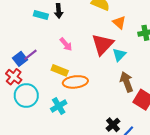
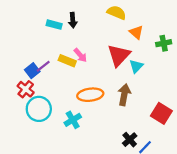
yellow rectangle: (60, 70) -> (67, 61), moved
brown arrow: (127, 82) -> (124, 95), moved, turned 30

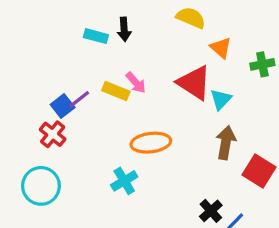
red triangle: (119, 55) -> (194, 83), turned -40
brown arrow: (124, 95) -> (226, 143), moved
cyan circle: (39, 109) -> (41, 186), moved

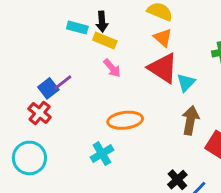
orange triangle: (221, 48) -> (163, 38), moved
yellow rectangle: (116, 91) -> (105, 41), moved

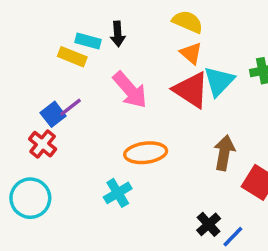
yellow rectangle: (105, 41) -> (72, 57), moved
pink arrow: (112, 68) -> (130, 90), size x1.6
cyan triangle: (186, 83) -> (219, 81), moved, size x1.4

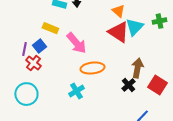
yellow rectangle: (72, 57) -> (50, 28), moved
pink arrow: (130, 90) -> (76, 43), moved
purple line: (71, 107) -> (24, 49), moved, turned -40
black cross: (209, 224) -> (128, 85), moved

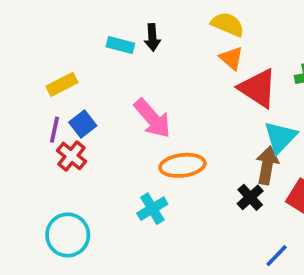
cyan triangle: (134, 27) -> (280, 137), moved
yellow rectangle: (50, 28) -> (62, 84), moved, turned -49
red triangle: (118, 32) -> (258, 88), moved
cyan circle: (26, 94) -> (68, 235), moved

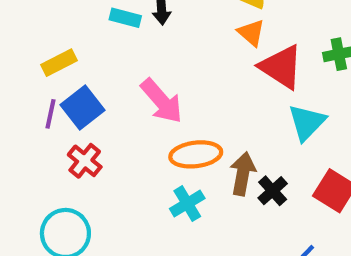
blue square: (83, 124) -> (83, 107), size x1.4
red cross: (71, 156) -> (85, 161), moved
brown arrow: (267, 165) -> (243, 174), moved
cyan cross: (152, 209) -> (187, 204), moved

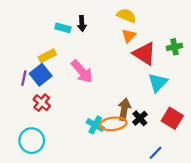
orange triangle: (251, 33) -> (129, 36), turned 32
yellow rectangle: (59, 63) -> (47, 56), moved
orange ellipse: (196, 154) -> (113, 124), moved
cyan cross: (187, 204) -> (95, 125), turned -30

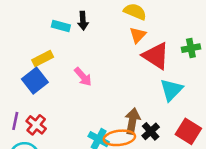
pink arrow: (82, 71) -> (83, 77), size x0.7
purple line: (24, 78) -> (15, 121), moved
red cross: (42, 103) -> (36, 125), moved

